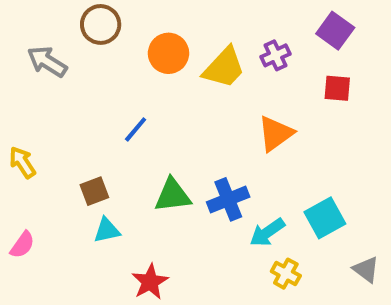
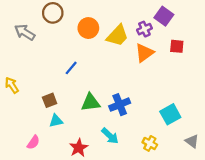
purple square: (335, 31) -> (164, 16), moved
orange triangle: (276, 134) -> (144, 53), moved
cyan arrow: (267, 232) -> (110, 136), moved, turned -102
pink semicircle: (22, 245) -> (33, 142), moved

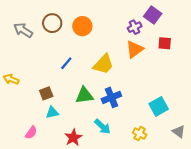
brown circle: (53, 13) -> (52, 23), moved
yellow trapezoid: (117, 36) -> (103, 64), moved
yellow arrow: (12, 85) -> (11, 79), turned -35

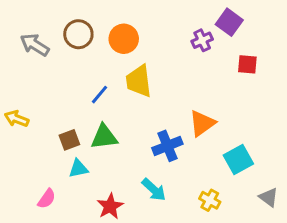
orange triangle: (135, 49) -> (202, 123), moved
yellow trapezoid: (103, 64) -> (139, 81), moved, turned 130
green triangle: (84, 95) -> (104, 137), moved

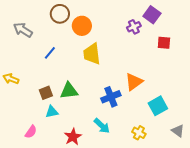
brown circle: (78, 34) -> (60, 14), moved
blue line: (100, 95) -> (50, 53), moved

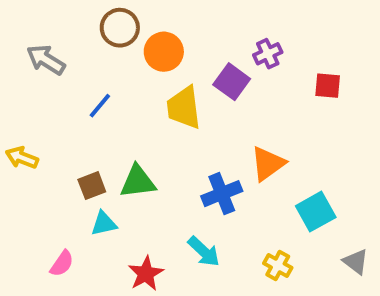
purple square: (152, 15) -> (232, 82), moved

